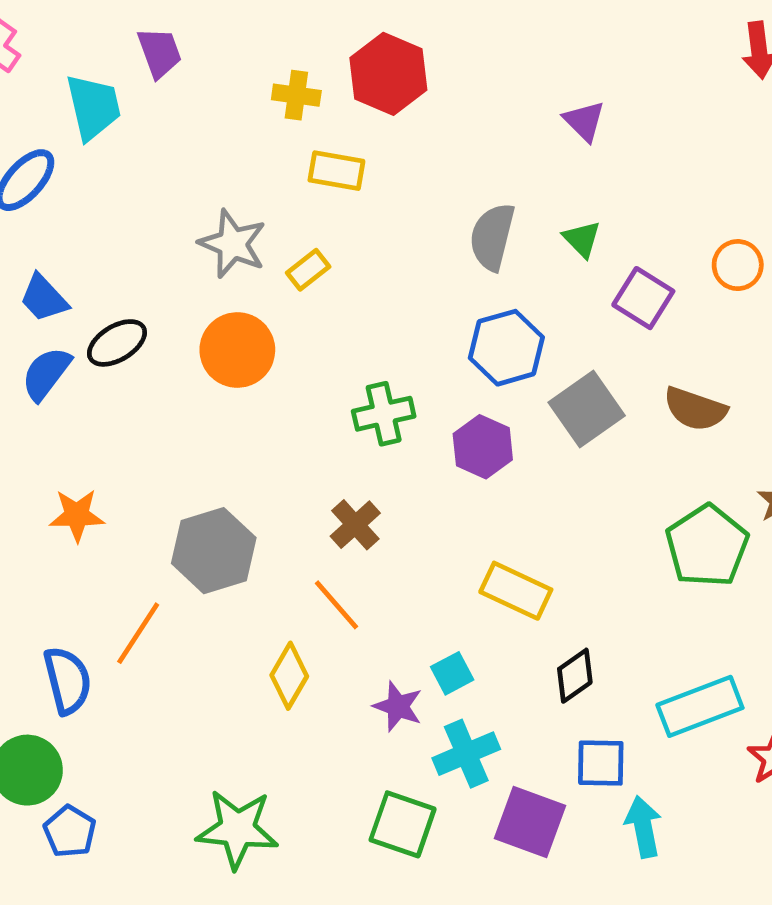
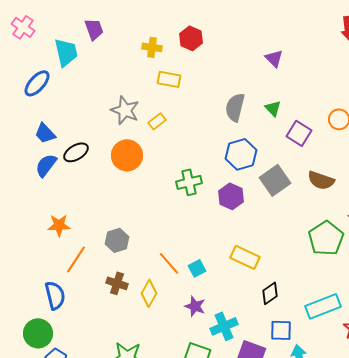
red hexagon: (388, 74) -> (191, 38), size x0.7
brown cross: (355, 525) -> (117, 283), moved, turned -30
gray hexagon: (214, 551) -> (117, 240), size x0.7
orange line: (138, 633) -> (76, 259), moved
cyan square: (452, 673) -> (197, 268), moved

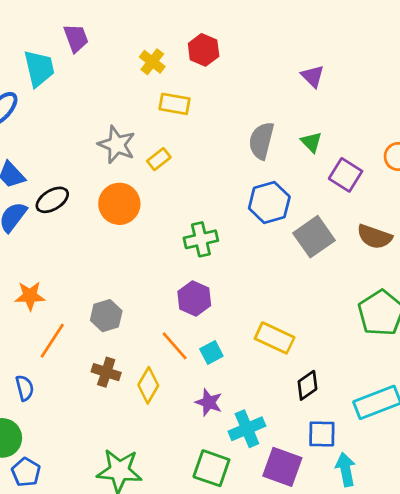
yellow cross: (152, 47) -> (152, 62), turned 30
purple hexagon: (231, 196) -> (194, 299), moved
blue semicircle: (55, 295) -> (25, 388), size x0.7

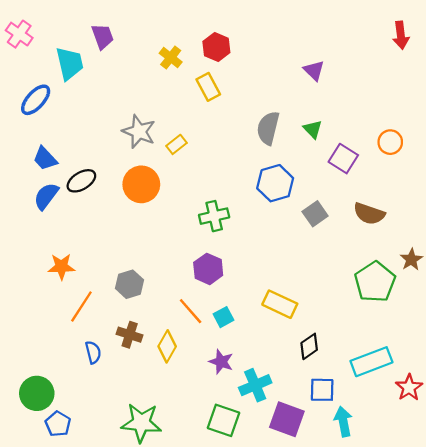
yellow rectangle: (175, 104) -> (208, 87), moved, turned 52
gray square: (314, 237) -> (315, 214), size x0.7
blue semicircle: (25, 388) -> (93, 352), moved

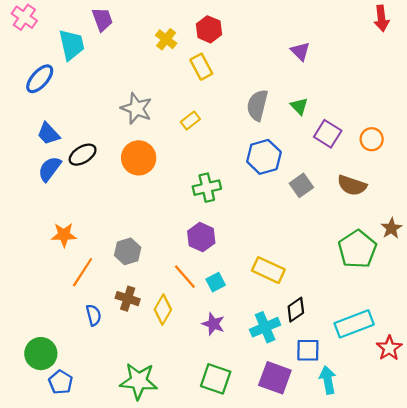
orange circle: (390, 142) -> (372, 139), moved
yellow rectangle: (177, 144) -> (190, 121), moved
cyan cross: (255, 385) -> (265, 327), moved

